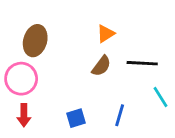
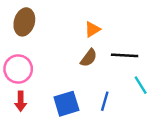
brown ellipse: (35, 41) -> (24, 22), moved
blue square: (76, 118) -> (66, 104), size x1.5

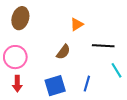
brown semicircle: (89, 58) -> (63, 52), moved

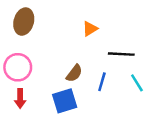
brown semicircle: (63, 52) -> (74, 73), moved
blue line: (87, 84) -> (102, 82), moved

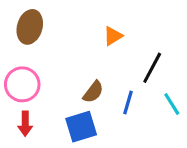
black line: (121, 54) -> (152, 68), turned -65

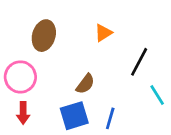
brown ellipse: (30, 27) -> (44, 36), moved
blue line: (128, 103) -> (110, 118), moved

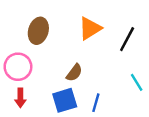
orange triangle: (103, 33) -> (90, 28), size x1.5
black line: (139, 62) -> (127, 39), moved

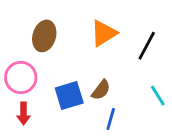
brown semicircle: (74, 73) -> (101, 90), moved
blue square: (65, 100) -> (69, 95), moved

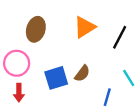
blue line: (111, 119) -> (107, 97), moved

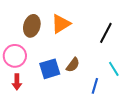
orange triangle: (85, 27) -> (61, 24), moved

